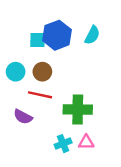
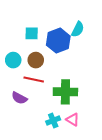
blue hexagon: (57, 35) -> (58, 41), moved
pink triangle: (86, 142) -> (73, 119), turned 32

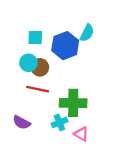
cyan circle: (13, 60) -> (28, 63), moved
purple semicircle: (19, 98) -> (22, 122), moved
cyan cross: (53, 121) -> (59, 122), moved

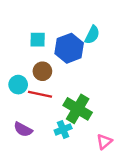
cyan circle: (28, 63) -> (18, 85), moved
green cross: (73, 103) -> (78, 109), turned 30
pink triangle: (81, 134) -> (104, 142), moved, turned 49

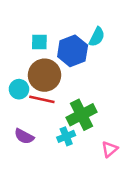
brown circle: (42, 71) -> (44, 75), size x1.6
green cross: (78, 109) -> (82, 115), turned 32

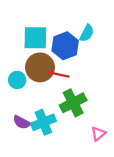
cyan square: (39, 42) -> (35, 38), size x1.6
red line: (42, 99) -> (58, 74), moved
cyan cross: (66, 136) -> (43, 122), moved, size x1.5

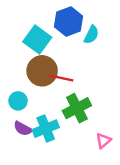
cyan square: (35, 38) -> (37, 40), turned 35
blue hexagon: (65, 46) -> (69, 22), moved
cyan circle: (17, 80) -> (18, 101), moved

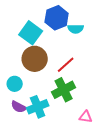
cyan semicircle: (91, 35) -> (76, 29), turned 63
red line: (61, 78) -> (66, 65), moved, turned -54
pink triangle: (103, 141) -> (86, 117), turned 48

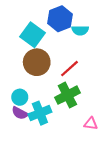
cyan circle: (15, 84) -> (20, 97), moved

